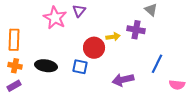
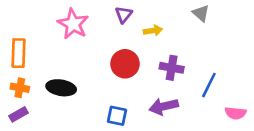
purple triangle: (79, 11) -> (124, 15), moved
purple cross: (136, 30) -> (172, 68), moved
yellow arrow: (113, 37) -> (153, 31), moved
blue square: (80, 67) -> (117, 116), moved

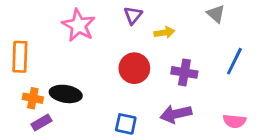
blue line: (209, 85) -> (234, 61), moved
orange cross: (20, 88) -> (33, 98), moved
pink semicircle: (236, 113) -> (234, 121), moved
purple rectangle: (18, 114) -> (41, 123), moved

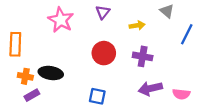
yellow arrow: (164, 32) -> (137, 25), moved
blue line: (234, 61) -> (187, 34), moved
purple arrow: (176, 114) -> (150, 88), moved

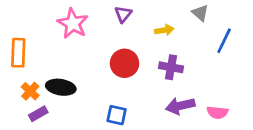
orange cross: (25, 76) -> (30, 91), turned 32

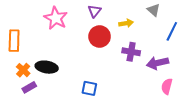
red circle: (125, 63) -> (100, 36), moved
purple arrow: (180, 106) -> (158, 63), moved
pink semicircle: (217, 112) -> (167, 86), turned 98

